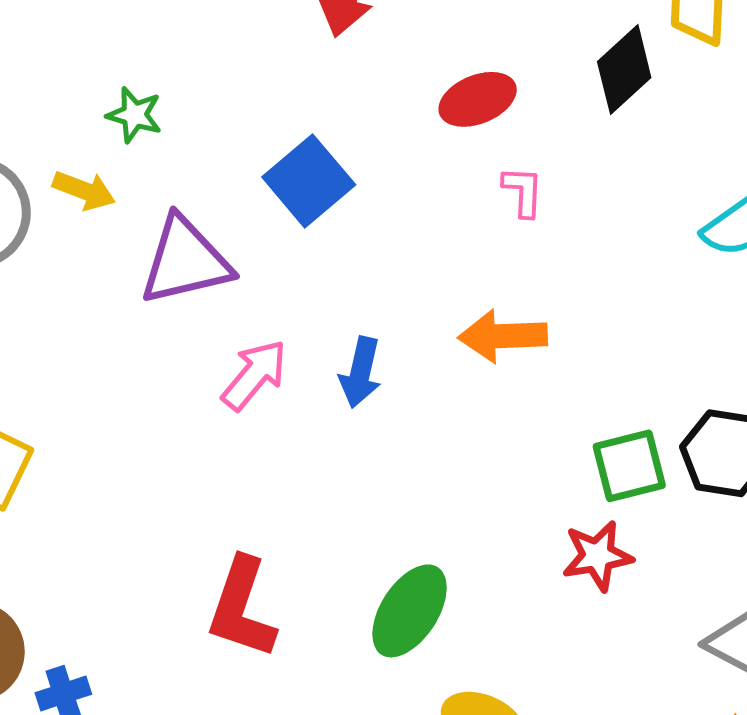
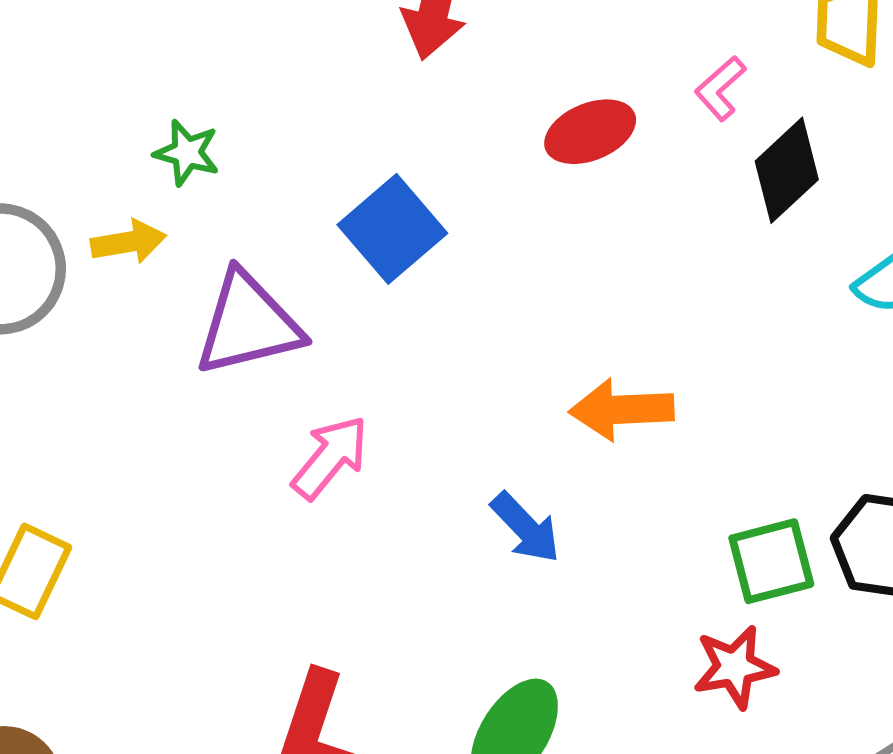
black diamond: (624, 70) -> (787, 170), moved
yellow arrow: (84, 190) -> (128, 242), turned -30
pink L-shape: (523, 191) -> (720, 88), moved, turned -134
blue arrow: (360, 372) -> (526, 528), moved, turned -56

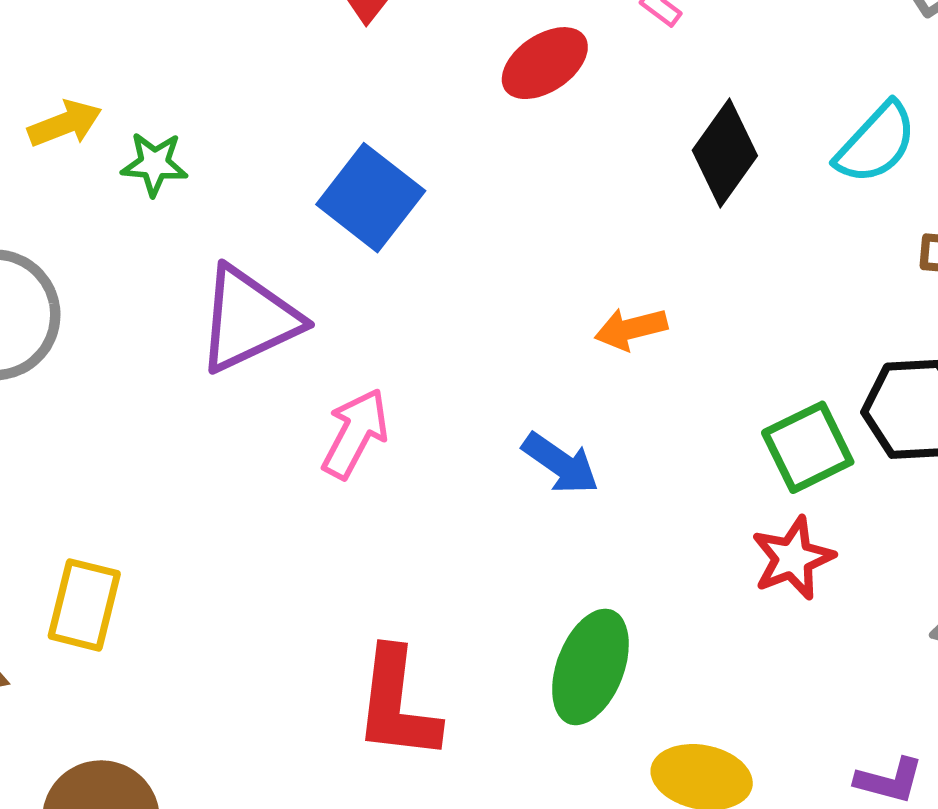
black diamond: (787, 170) -> (725, 153), moved
yellow arrow: (128, 242) -> (65, 124), moved
orange arrow: (622, 410) -> (631, 329), size x0.7

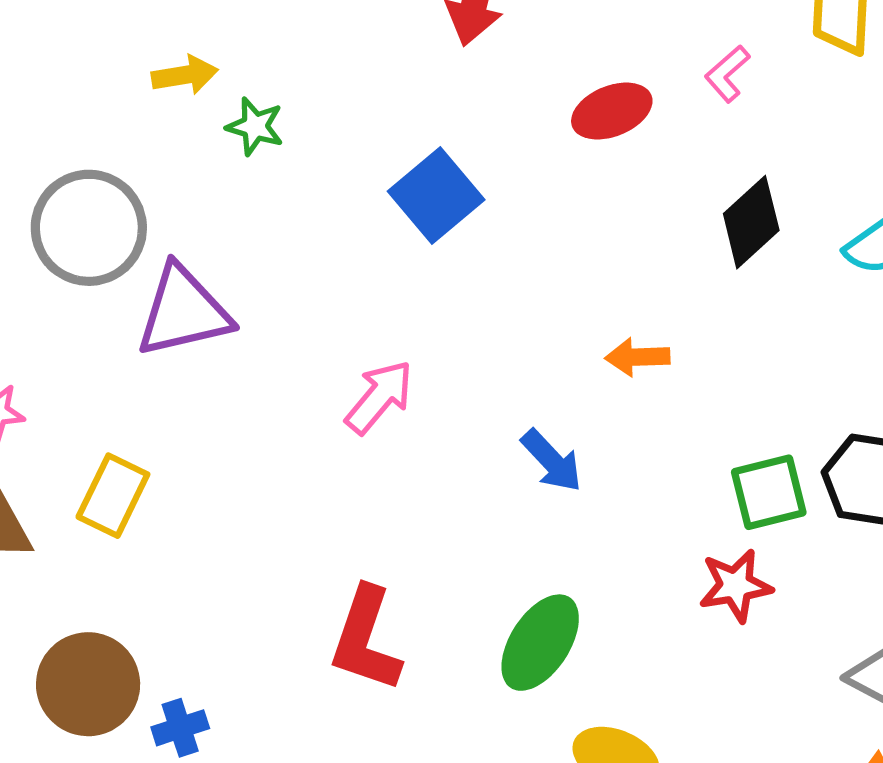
purple triangle: (248, 319) -> (183, 311), moved

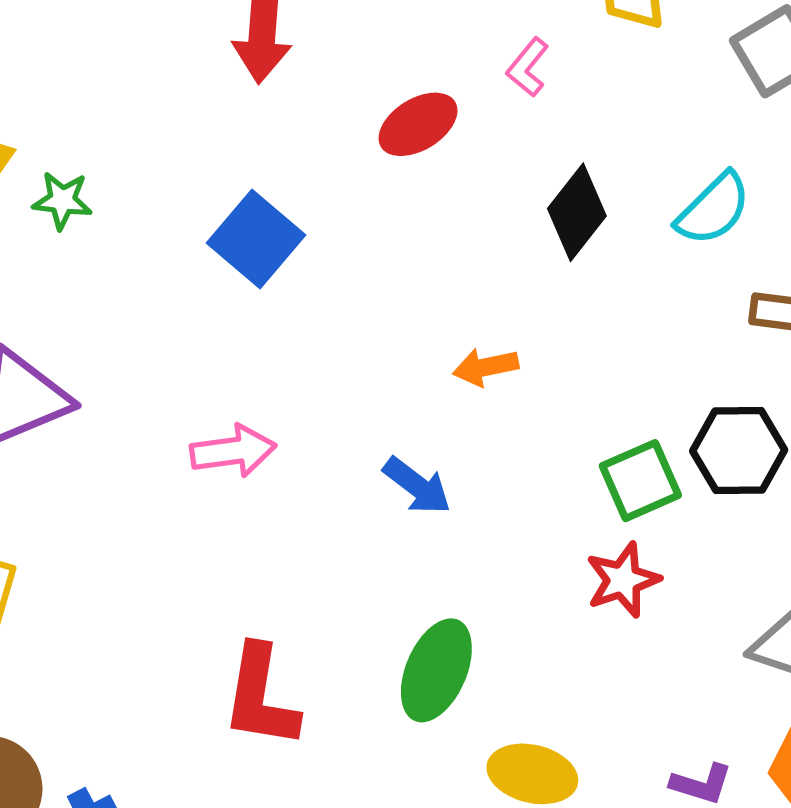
pink arrow: (379, 397) -> (233, 451), turned 52

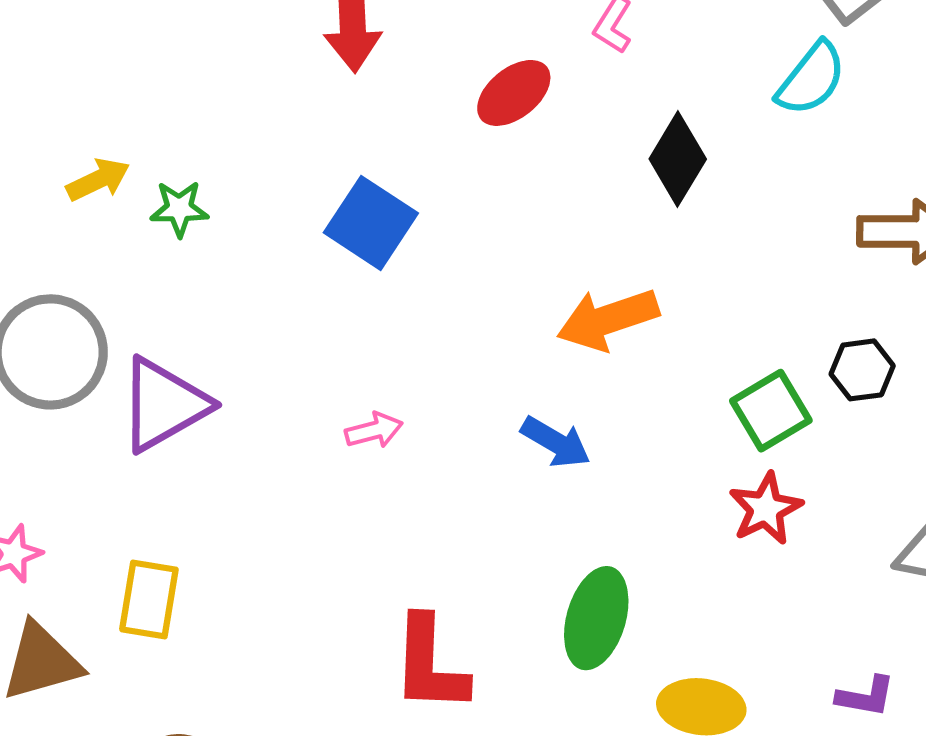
cyan semicircle: (713, 209) -> (811, 79), moved
orange arrow: (486, 367) -> (608, 319), size x1.6
black hexagon: (739, 450) -> (862, 370), size x0.7
pink arrow: (233, 451) -> (374, 430), size x0.7

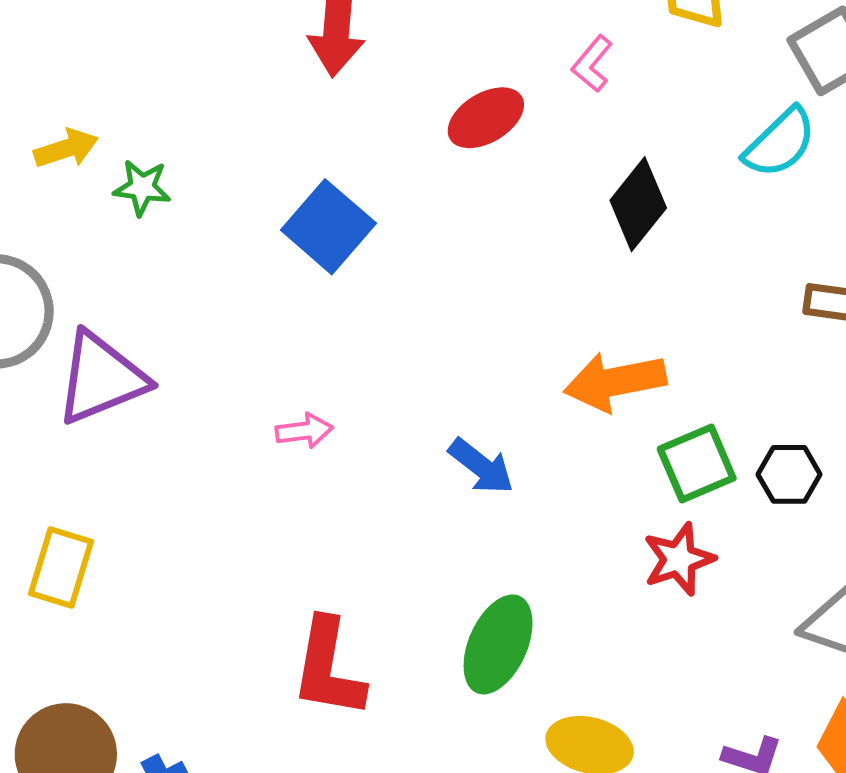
orange arrow: (608, 319) -> (615, 382), moved
black hexagon: (862, 370) -> (789, 474), moved

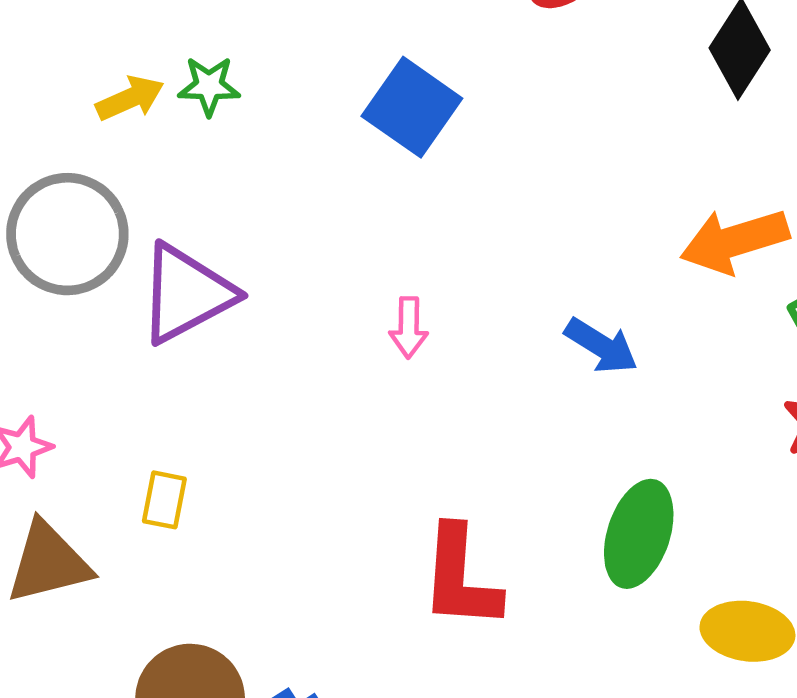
yellow arrow: (66, 148) -> (130, 98), moved
pink arrow: (304, 431) -> (409, 328), turned 104
yellow rectangle: (61, 567) -> (164, 500), size x0.7

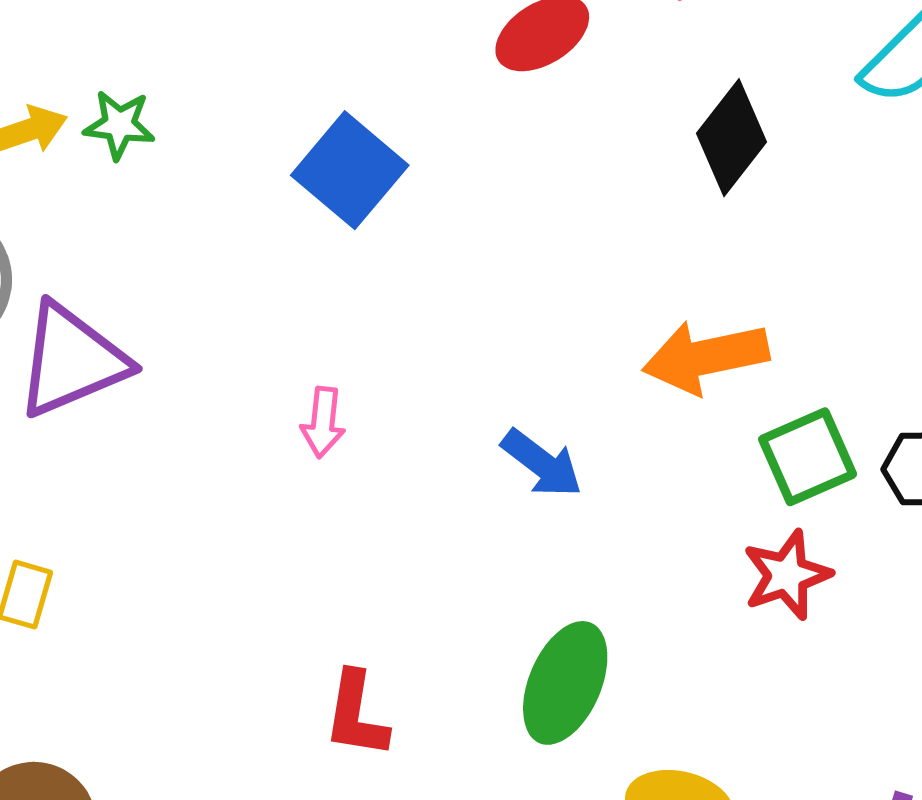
red L-shape: (460, 578) -> (356, 715), size x0.7

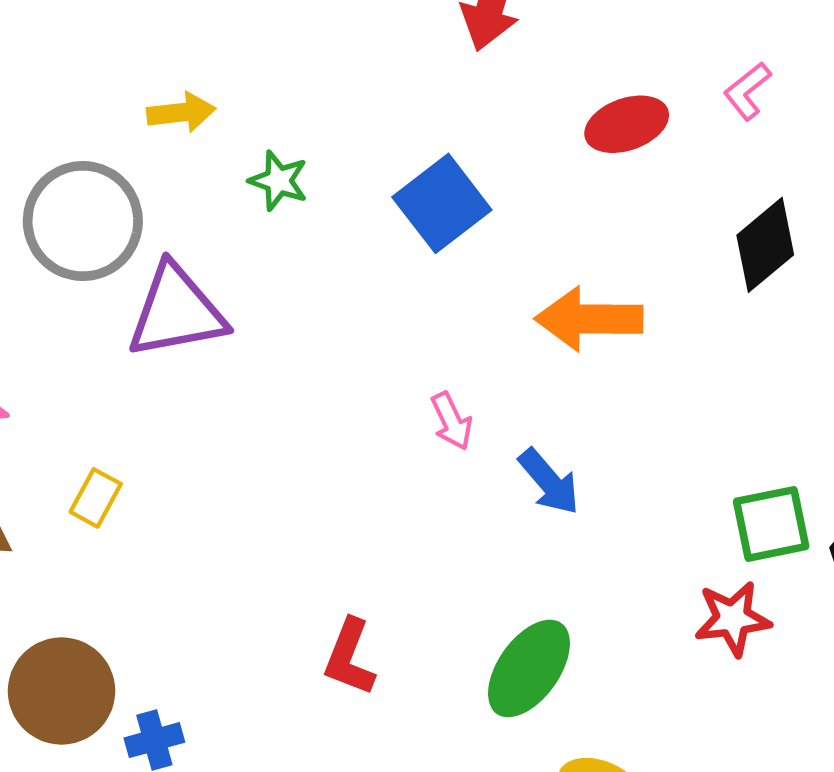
green star: (119, 125) -> (278, 181), moved
orange arrow: (706, 357) -> (589, 319), moved
pink arrow: (323, 422) -> (452, 421), moved, turned -44

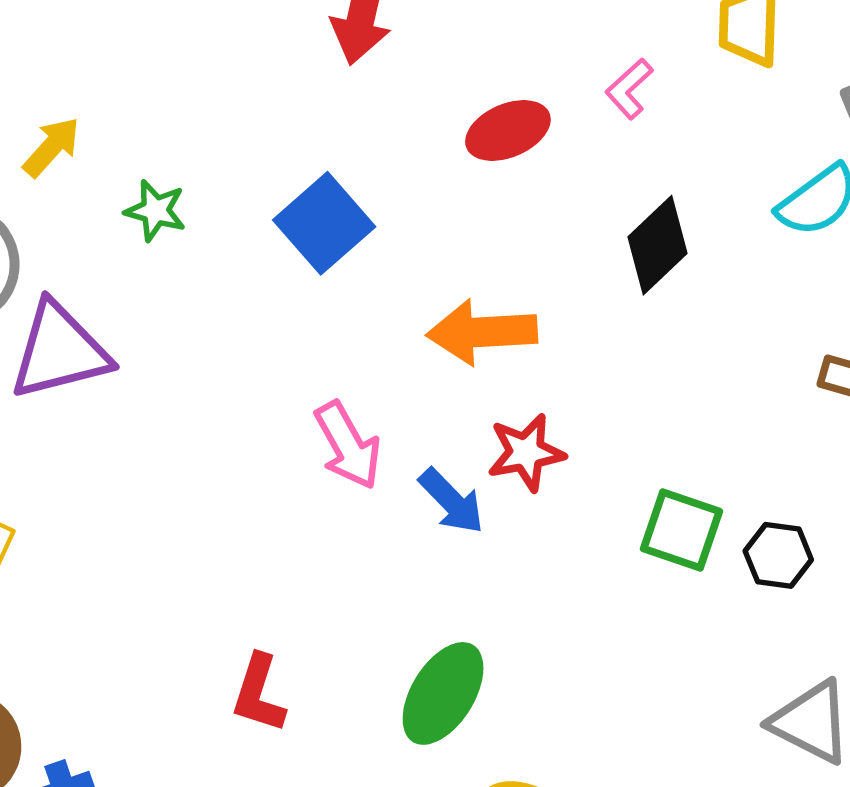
yellow arrow: (181, 112) -> (51, 147), turned -38
pink arrow: (452, 421) -> (348, 445), size x1.5
green square: (771, 524) -> (682, 530), turned 34
red star: (733, 619) -> (526, 452), moved

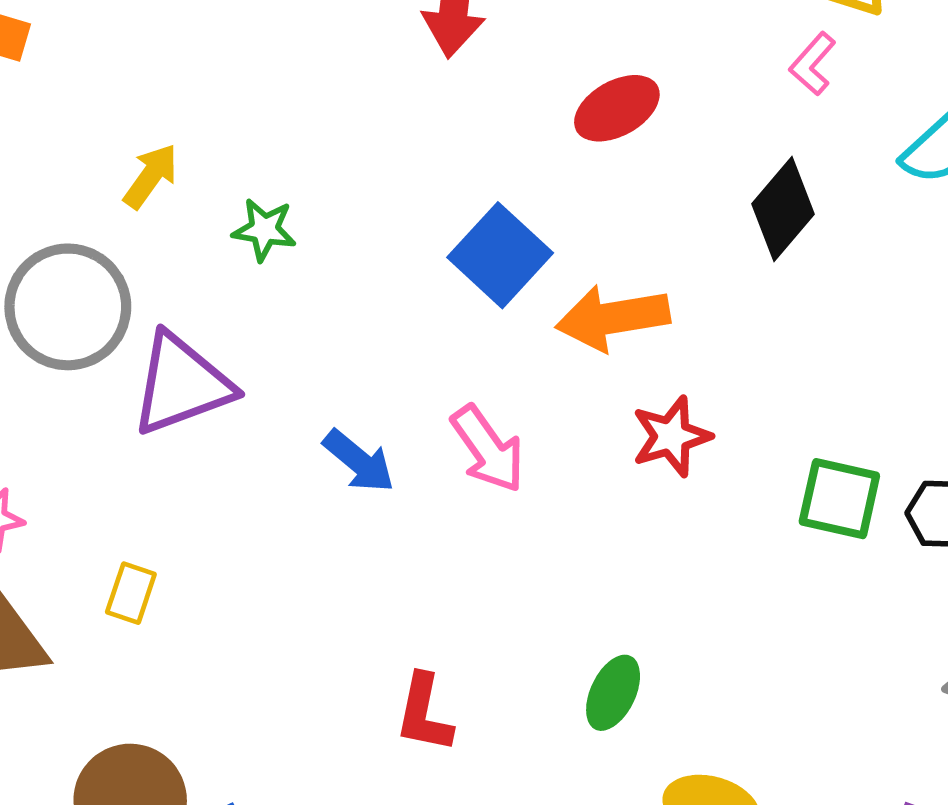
pink L-shape: (629, 89) -> (813, 64), moved
blue square: (324, 223) -> (500, 255), moved
blue arrow: (452, 501) -> (359, 461), moved
green ellipse: (443, 693) -> (613, 693), size x0.7

